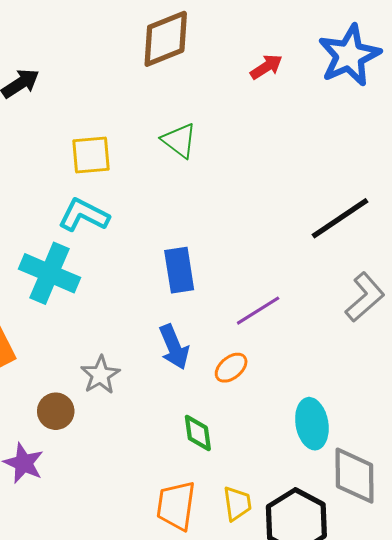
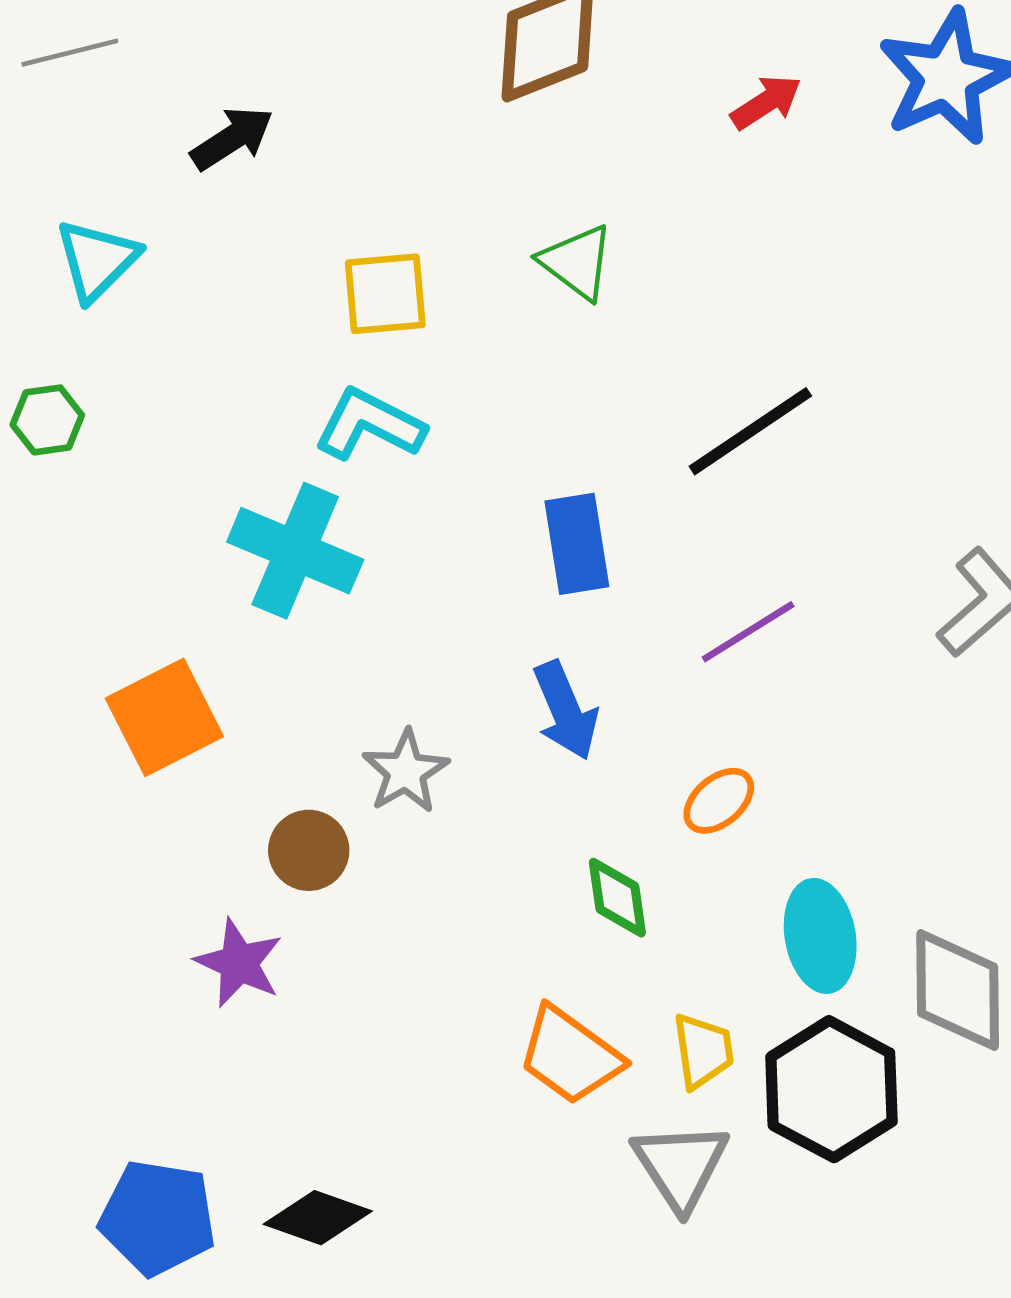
black line: (340, 218) -> (750, 431), moved
orange ellipse: (231, 368) -> (719, 801), moved
cyan ellipse: (312, 424) -> (820, 936), moved
orange trapezoid: (176, 506) -> (570, 1055), turned -62

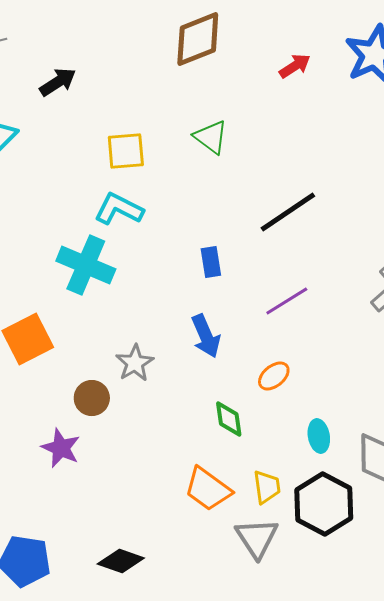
blue rectangle: (577, 544) -> (211, 262), size x0.7
cyan ellipse: (820, 936) -> (319, 436), size x0.7
black diamond: (318, 1218) -> (121, 561), moved

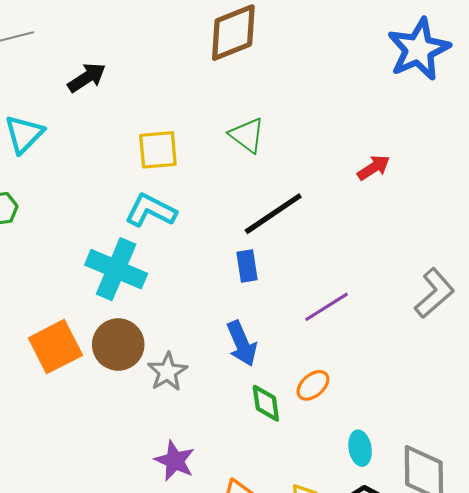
red arrow: (295, 66) -> (374, 168), moved
black line: (288, 212) -> (273, 214), moved
brown circle: (92, 398) -> (118, 345), moved, size x1.4
green diamond: (229, 419) -> (266, 403), moved
purple star: (61, 448) -> (175, 461), moved

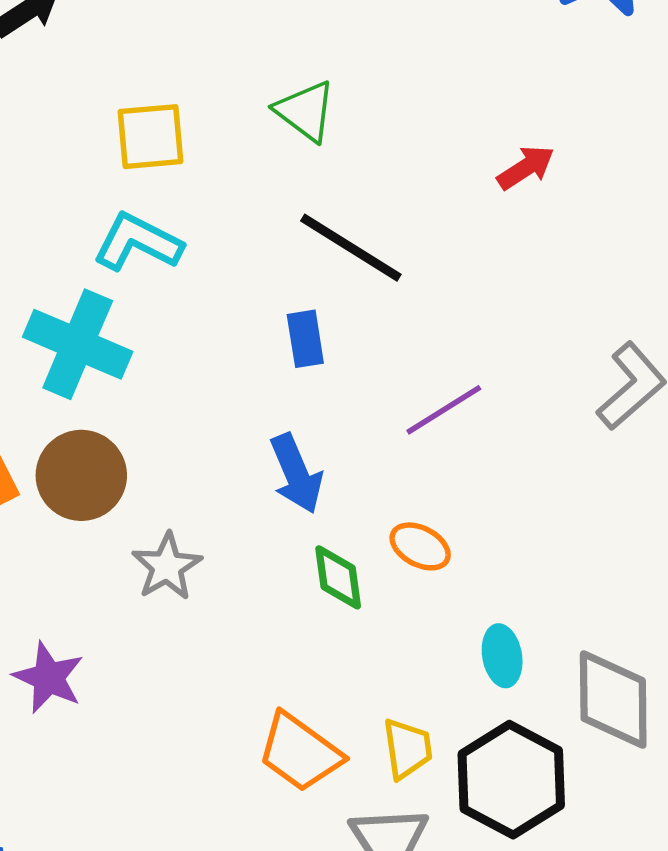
black line: (273, 214) -> (351, 248), turned 66
gray star: (167, 372) -> (167, 566), moved
orange ellipse: (313, 385) -> (420, 546), turned 68
purple star: (175, 461) -> (48, 678), moved

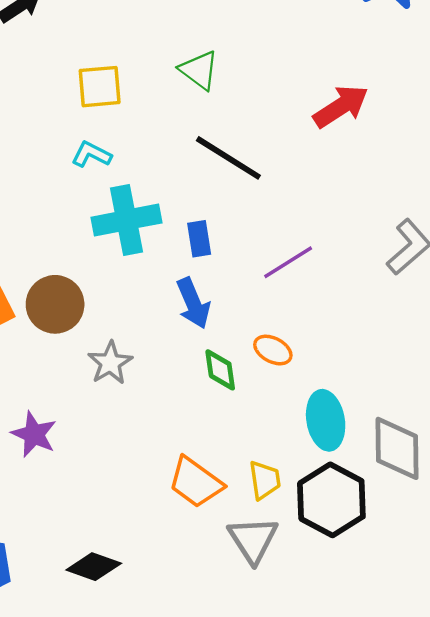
red arrow: (526, 168) -> (341, 106), size x1.5
cyan L-shape: (138, 242) -> (91, 154), size x0.7
blue rectangle: (305, 339) -> (199, 239), moved
cyan cross: (78, 344) -> (127, 220), moved, turned -34
cyan ellipse: (502, 656) -> (326, 420), size x1.5

